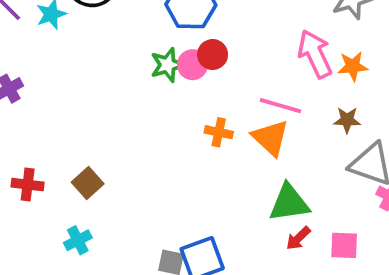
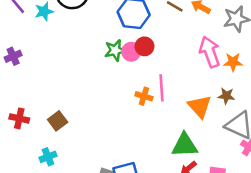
pink line: (280, 106) -> (161, 88), moved, turned 65
orange triangle: (270, 138) -> (200, 106), moved

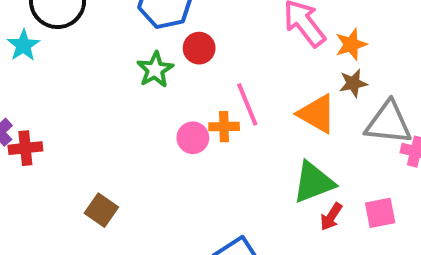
pink circle: (131, 52) -> (193, 138), moved
orange star: (233, 62) -> (351, 44), moved
red cross: (19, 118) -> (25, 148), moved

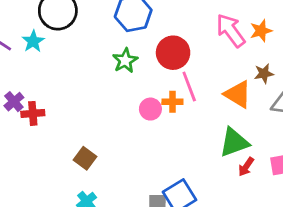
orange star: (351, 44) -> (261, 31), moved
red circle: (199, 48) -> (173, 53), moved, size x1.5

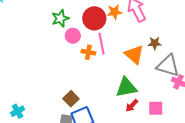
orange star: (261, 31) -> (115, 12), moved
pink circle: (150, 109) -> (73, 36), moved
brown square: (85, 158) -> (71, 99), moved

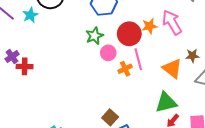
orange cross: (88, 52) -> (125, 69), turned -32

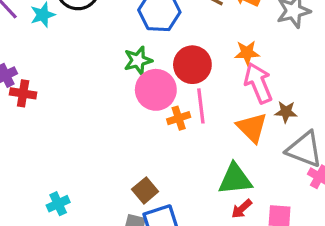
pink arrow: (172, 22) -> (258, 83), moved
orange star: (150, 26) -> (247, 53), moved
pink circle: (108, 53) -> (156, 90), size x1.6

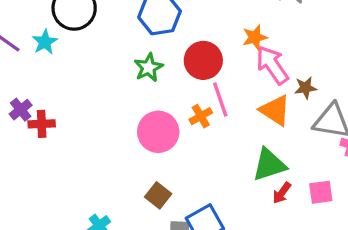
pink circle: (156, 90) -> (158, 132), moved
brown square: (145, 190) -> (158, 195), moved

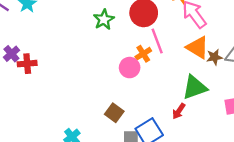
brown star: (306, 88) -> (214, 57), moved
pink circle: (158, 132) -> (130, 68), moved, size x0.7
red arrow: (282, 193) -> (179, 111), moved

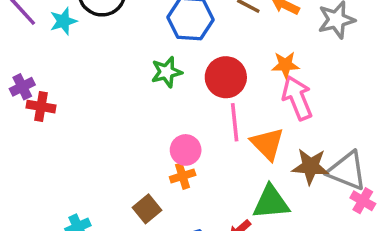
orange triangle: (198, 47) -> (267, 144), moved
orange cross: (143, 54) -> (183, 176), moved
brown star: (214, 57) -> (310, 166), size x1.5

